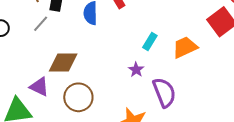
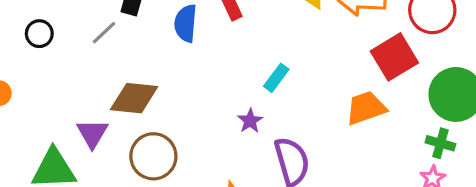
orange trapezoid: (185, 47) -> (366, 108), moved
purple triangle: (39, 87) -> (92, 133), turned 30

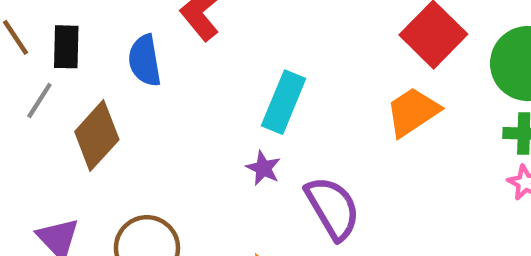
cyan rectangle: (276, 78) -> (284, 102), size x1.5
brown diamond: (134, 98) -> (97, 136), moved, turned -39

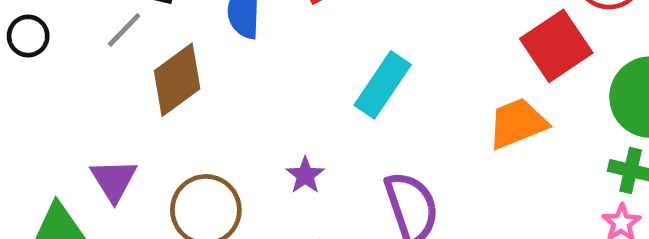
purple star: (263, 168) -> (305, 175), moved

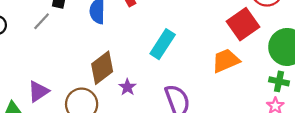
brown diamond: (177, 80) -> (102, 68), moved
purple triangle: (114, 180) -> (38, 91), turned 30

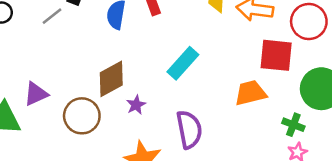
red square: (243, 24) -> (276, 55), turned 32
green cross: (279, 81) -> (293, 125), moved

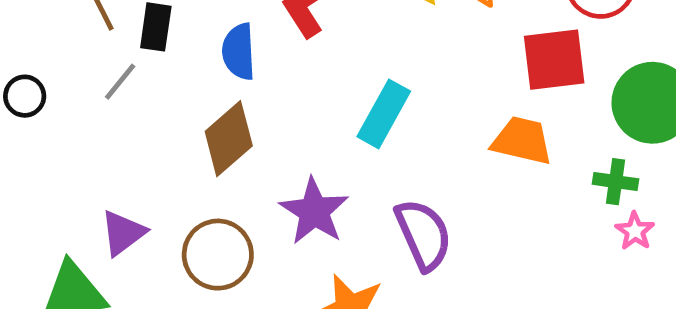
brown diamond: (111, 79) -> (229, 139), moved
orange trapezoid: (250, 93) -> (522, 141), turned 40
purple star: (136, 105) -> (314, 211), size x1.8

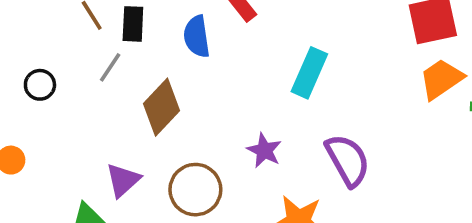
brown diamond: (229, 139) -> (161, 107), moved
orange trapezoid: (522, 141) -> (441, 79), moved, turned -42
purple star: (314, 211) -> (264, 150), size x0.7

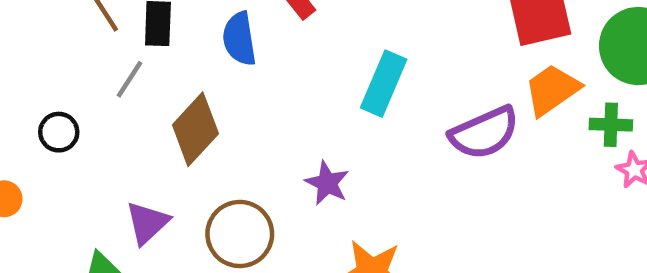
black circle: (40, 85) -> (59, 132), moved
purple semicircle: (348, 160) -> (484, 133), moved, turned 96

